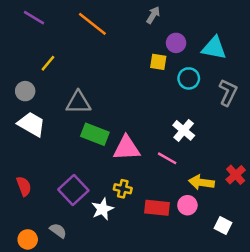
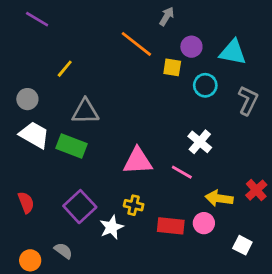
orange line: (92, 24) -> (136, 44), moved
yellow line: (48, 63) -> (65, 69), moved
green rectangle: (95, 134) -> (72, 146), moved

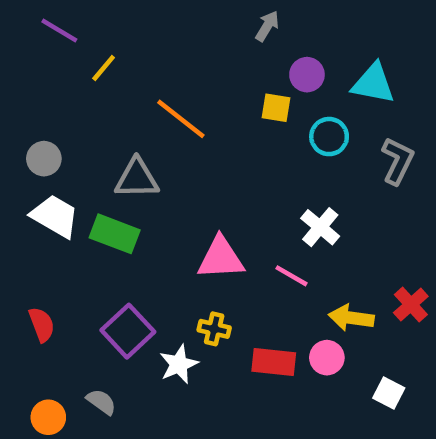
orange line: (136, 44) -> (181, 119), moved
yellow line: (65, 69) -> (104, 68), moved

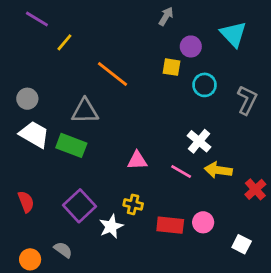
cyan triangle: (373, 83) -> (233, 34), moved, turned 36
pink triangle: (221, 258) -> (137, 160), size x0.7
yellow arrow: (351, 318) -> (218, 170), moved

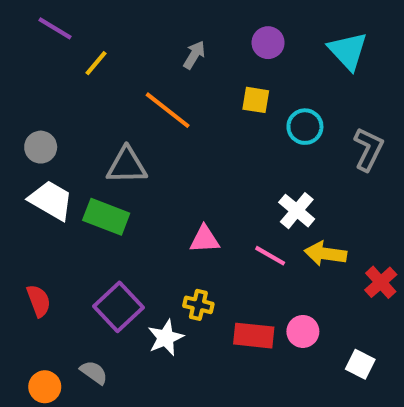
gray arrow: (166, 16) -> (194, 55), moved
purple circle: (191, 46) -> (268, 43), moved

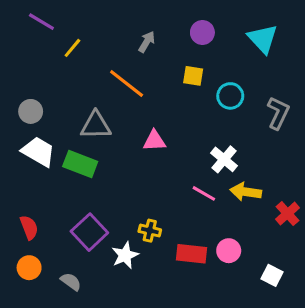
pink triangle: (205, 239) -> (154, 141), moved
orange circle: (45, 387) -> (29, 268), moved

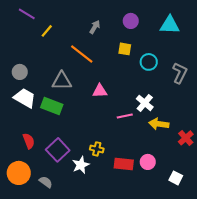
cyan triangle: (263, 39) -> (170, 25), turned -45
pink line: (204, 193) -> (125, 116), moved, turned -42
red semicircle: (29, 227) -> (29, 141), moved
orange circle: (29, 268) -> (19, 173), size x1.5

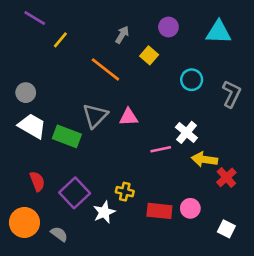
yellow square: (125, 49) -> (149, 55), moved, turned 32
gray triangle: (62, 81) -> (95, 116), moved, turned -45
red cross: (186, 138) -> (226, 177), moved

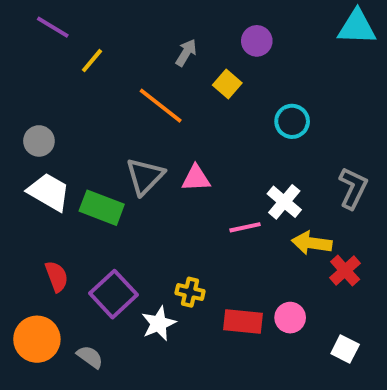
cyan triangle: (219, 32) -> (357, 27), moved
gray L-shape: (231, 94) -> (353, 188), moved

